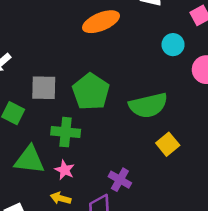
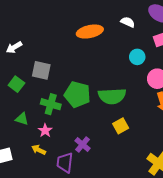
green pentagon: (91, 92) -> (77, 94), moved, turned -30
green triangle: (30, 160) -> (22, 119), size x0.6

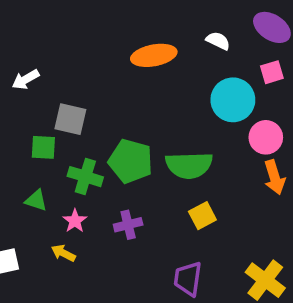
cyan circle: (137, 57) -> (233, 100), size x1.6
green square: (16, 84) -> (43, 147), moved, turned -35
purple cross: (83, 145) -> (128, 225), moved, turned 35
purple trapezoid: (65, 163) -> (188, 279), moved

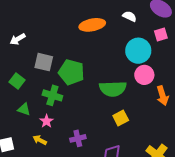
pink circle: (266, 137) -> (144, 75), moved
green square: (43, 147) -> (17, 81), moved, turned 35
green pentagon: (131, 161) -> (71, 72), moved
purple cross: (128, 225) -> (78, 138), moved

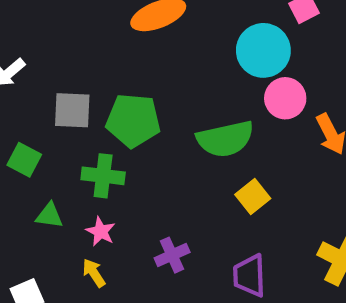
yellow arrow: (40, 140) -> (94, 273), turned 40

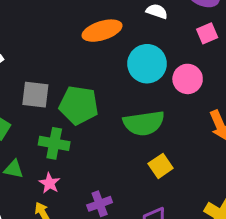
cyan circle: (263, 50) -> (147, 64), moved
pink circle: (285, 98) -> (188, 79), moved

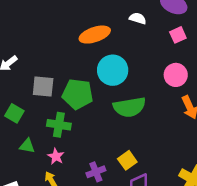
cyan circle: (147, 64) -> (113, 70), moved
pink circle: (188, 79) -> (176, 75), moved
yellow square: (161, 166) -> (127, 160), moved

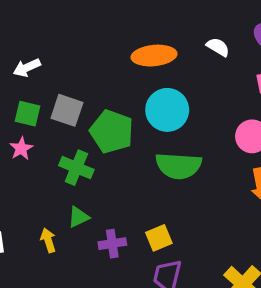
green square: (14, 113) -> (27, 114), moved, turned -30
green triangle: (27, 146) -> (78, 217), moved, turned -49
pink star: (56, 156) -> (21, 148), moved

